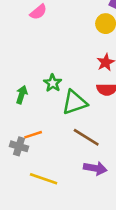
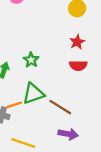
green triangle: (75, 102) -> (33, 94), moved

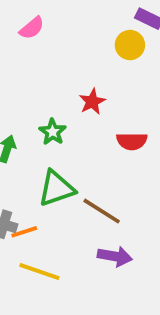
red star: (77, 42) -> (92, 102), moved
orange line: (14, 105) -> (24, 232), moved

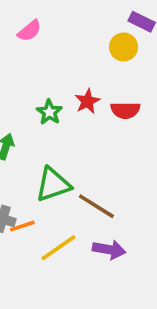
green star: (53, 132) -> (49, 112), moved
red semicircle: (132, 141) -> (125, 110), moved
yellow line: (39, 271) -> (58, 248), moved, turned -54

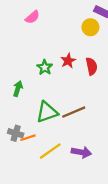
red semicircle: (125, 110) -> (92, 66), turned -102
brown line: (96, 206) -> (74, 112), moved, turned -55

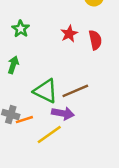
green star: (45, 67) -> (21, 29), moved
green triangle: (47, 112) -> (46, 91), turned 45
purple arrow: (81, 152) -> (63, 113), moved

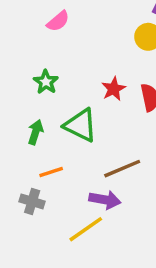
green triangle: (46, 91) -> (81, 125), moved
orange line: (24, 120) -> (51, 172), moved

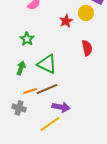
red star: (114, 89) -> (66, 21), moved
brown line: (122, 169) -> (47, 89), moved

